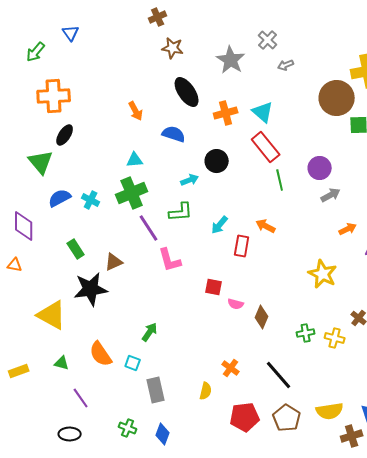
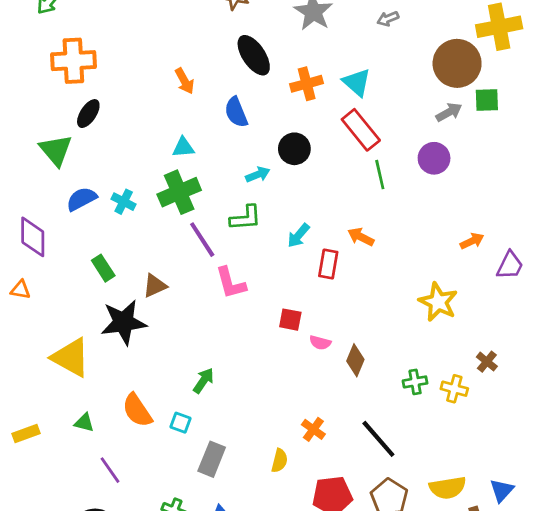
blue semicircle: (174, 134) -> (236, 112), turned -130
gray arrow: (331, 195) -> (449, 112), moved
gray rectangle: (156, 390) -> (212, 459), turned 35

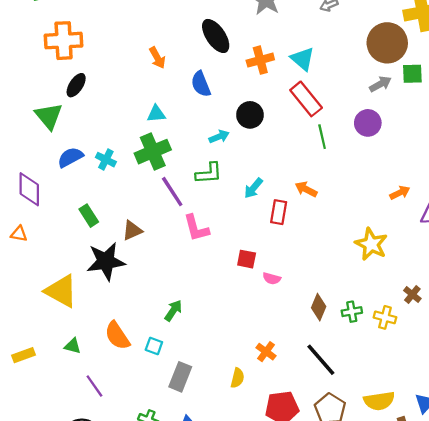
brown diamond: (355, 360) -> (319, 307), moved

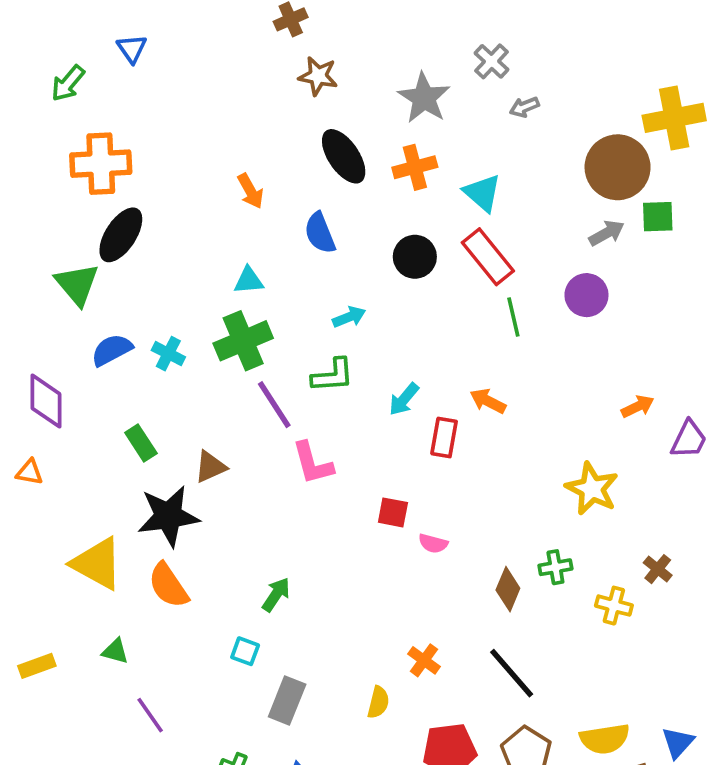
orange cross: (260, 60) -> (415, 167), moved
black ellipse: (76, 85) -> (121, 235), size x1.4
black circle: (250, 115) -> (415, 257), moved
green cross: (352, 312) -> (555, 567), moved
orange semicircle: (117, 336) -> (168, 585), moved

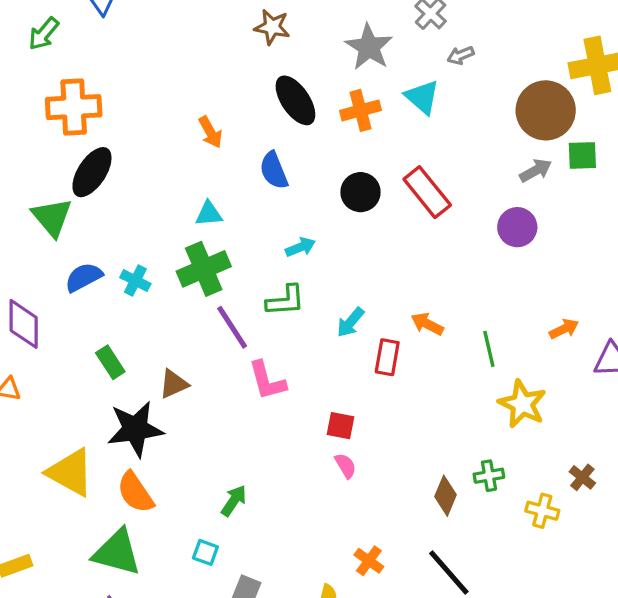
cyan triangle: (482, 193) -> (422, 97), moved
green line: (513, 317) -> (489, 349), moved
pink semicircle: (433, 543) -> (345, 466), moved, turned -136
green triangle: (115, 651) -> (117, 552), moved, size x2.0

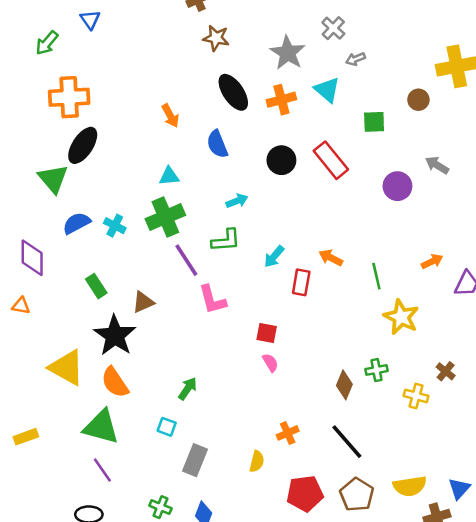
brown circle: (546, 110) -> (418, 100), size x0.5
green square: (582, 155) -> (374, 122), moved
gray arrow: (536, 170) -> (437, 165), moved, turned -120
black star: (135, 429) -> (115, 335), turned -30
orange cross: (369, 561) -> (288, 433), turned 30

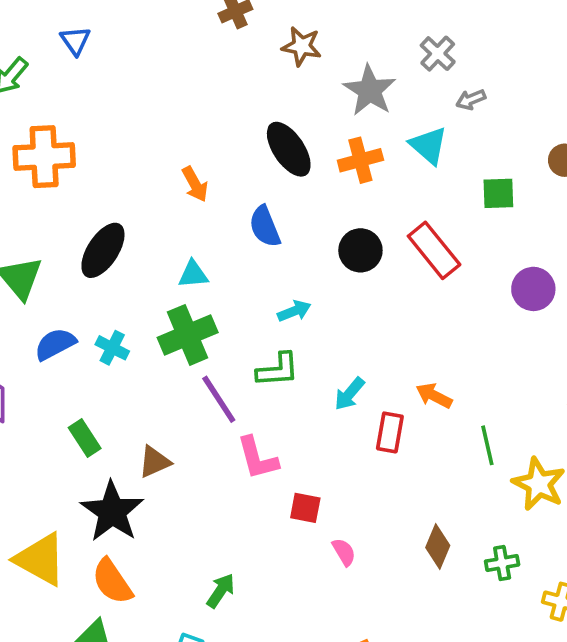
brown star: (216, 38) -> (302, 46), moved
black ellipse: (83, 145) -> (103, 250), moved
green line: (376, 276) -> (487, 445), moved
red square: (267, 333) -> (305, 508), moved
brown diamond: (344, 385) -> (438, 546), moved

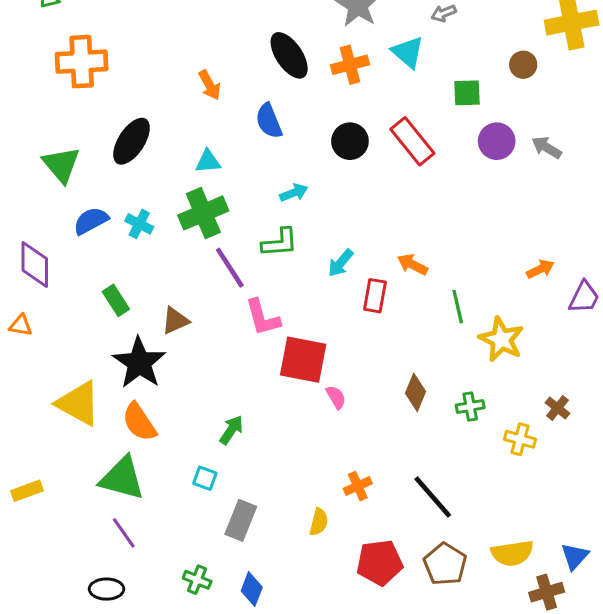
purple circle: (533, 289) -> (497, 141), moved
red square: (305, 508) -> (303, 360), size x1.8

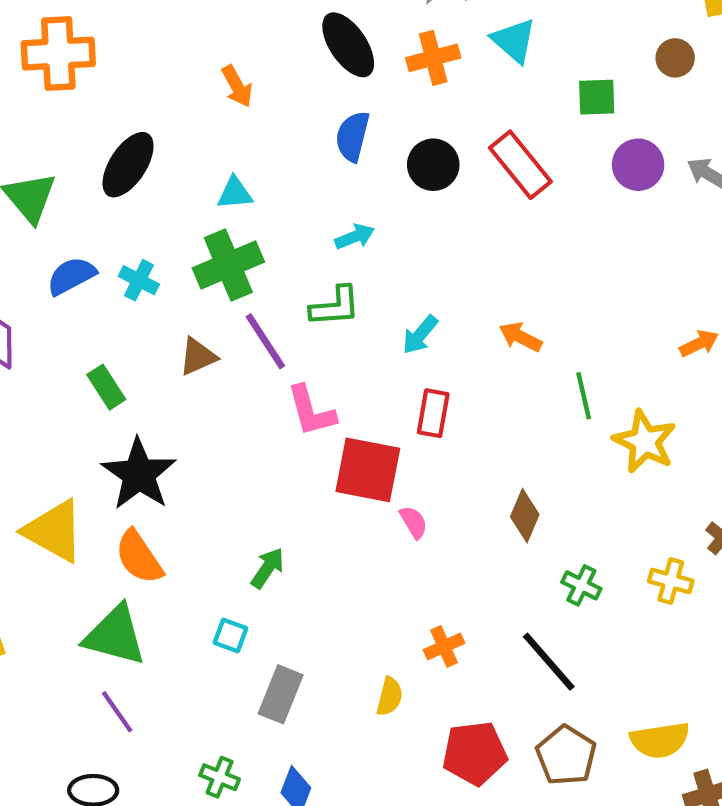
blue semicircle: (269, 121) -> (353, 136), moved, turned 36
red rectangle: (375, 296) -> (433, 413), moved
brown triangle: (175, 321) -> (198, 357), moved
green cross: (470, 406) -> (581, 585), moved, turned 36

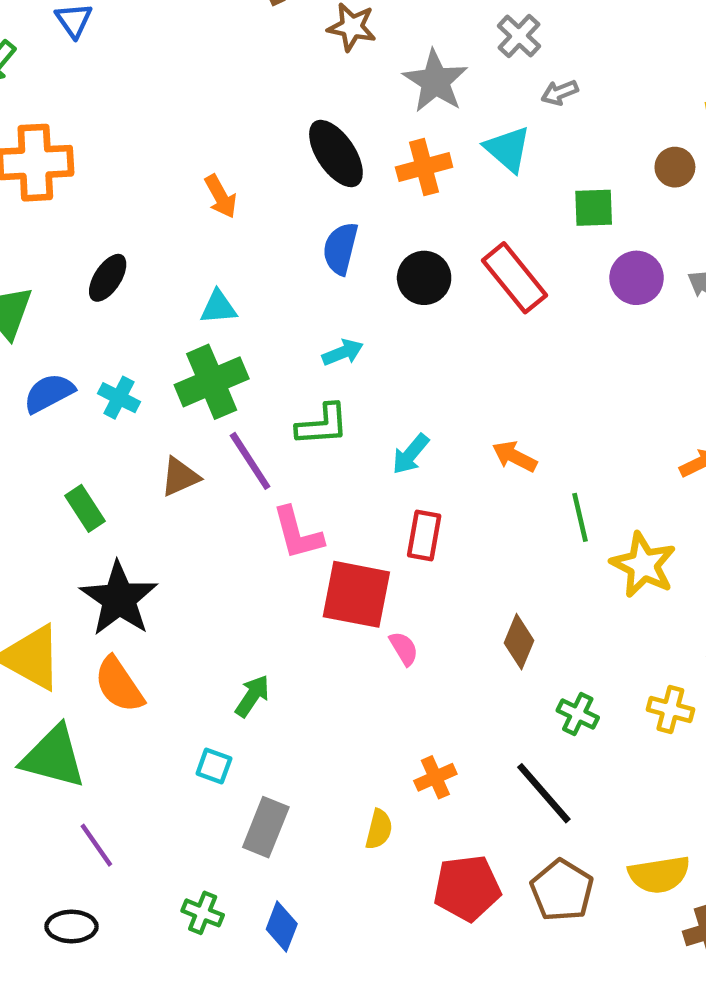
black ellipse: (128, 165) -> (108, 278), size x0.7
green triangle: (115, 635) -> (53, 757), moved

